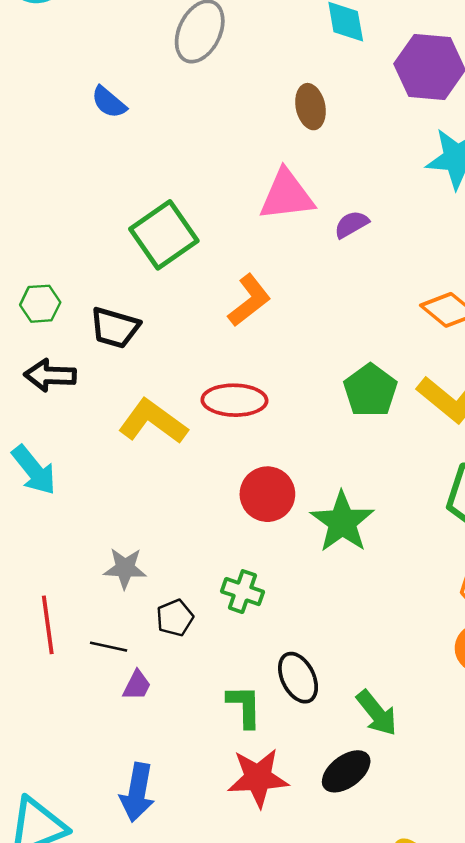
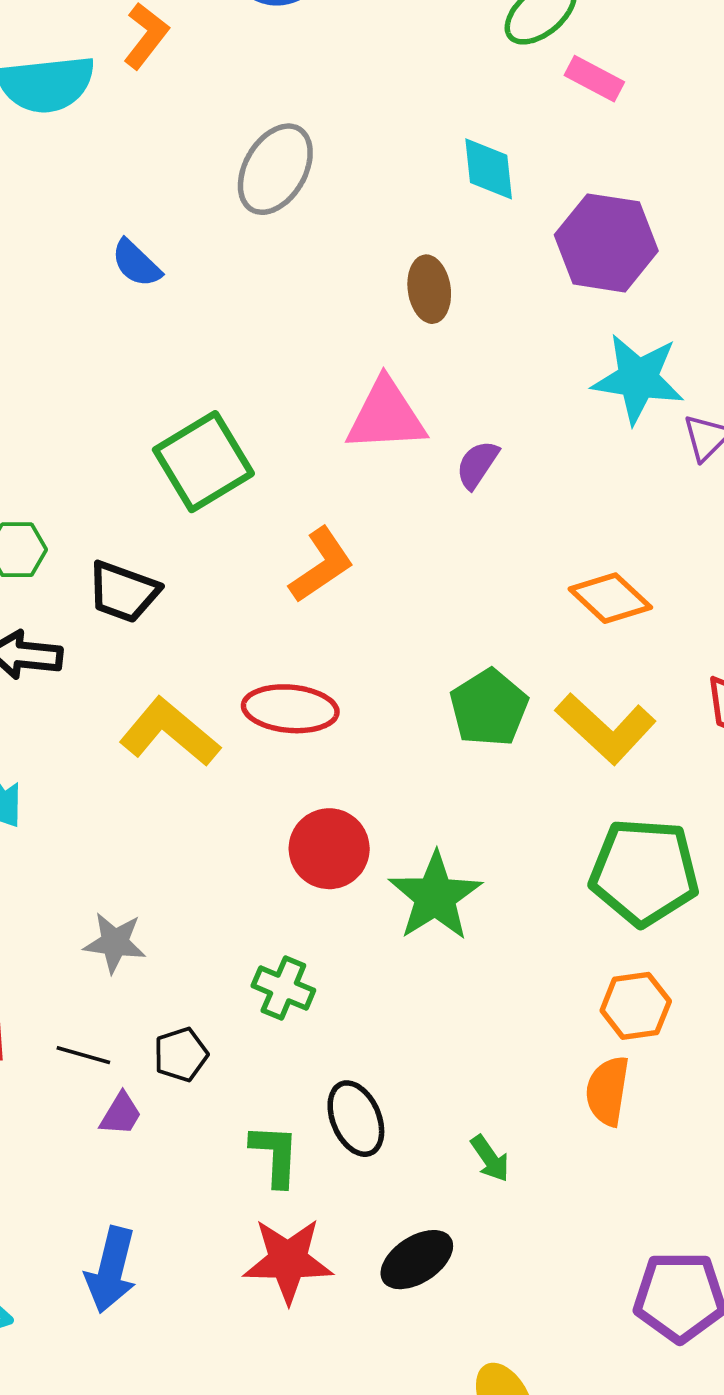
purple semicircle: (351, 224) -> (477, 464), turned -30
black pentagon: (175, 618) -> (181, 1055), moved
green arrow: (377, 713) -> (490, 1158), moved, size x0.7

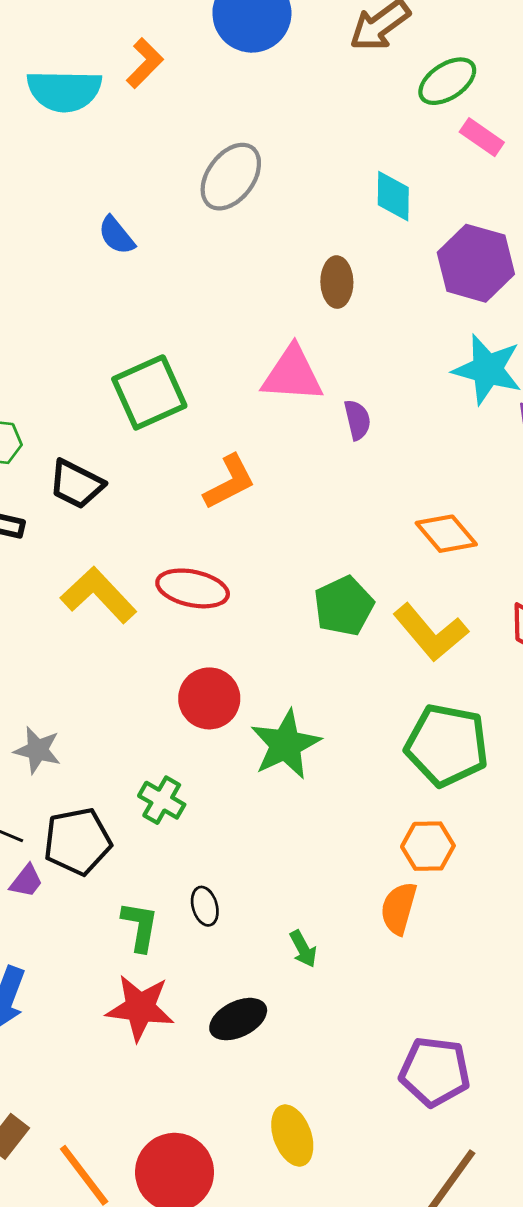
purple semicircle: (477, 464) -> (357, 420), turned 126
black pentagon: (181, 1055) -> (77, 841), size x1.6
black ellipse: (356, 1119) -> (205, 906), size x0.7

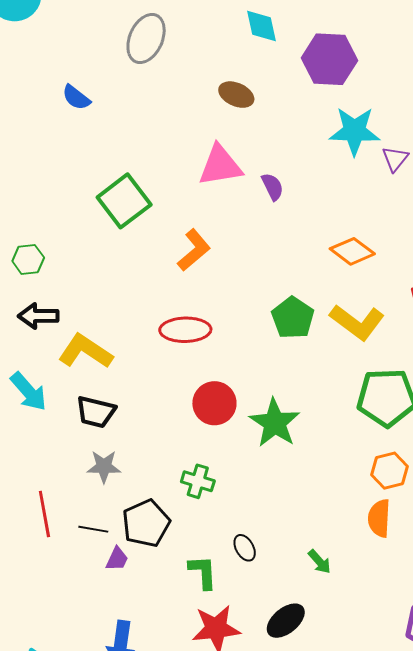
brown ellipse: (337, 282) -> (236, 95), turned -52
black trapezoid: (76, 484) -> (96, 412), moved
yellow L-shape: (99, 595) -> (85, 351), moved

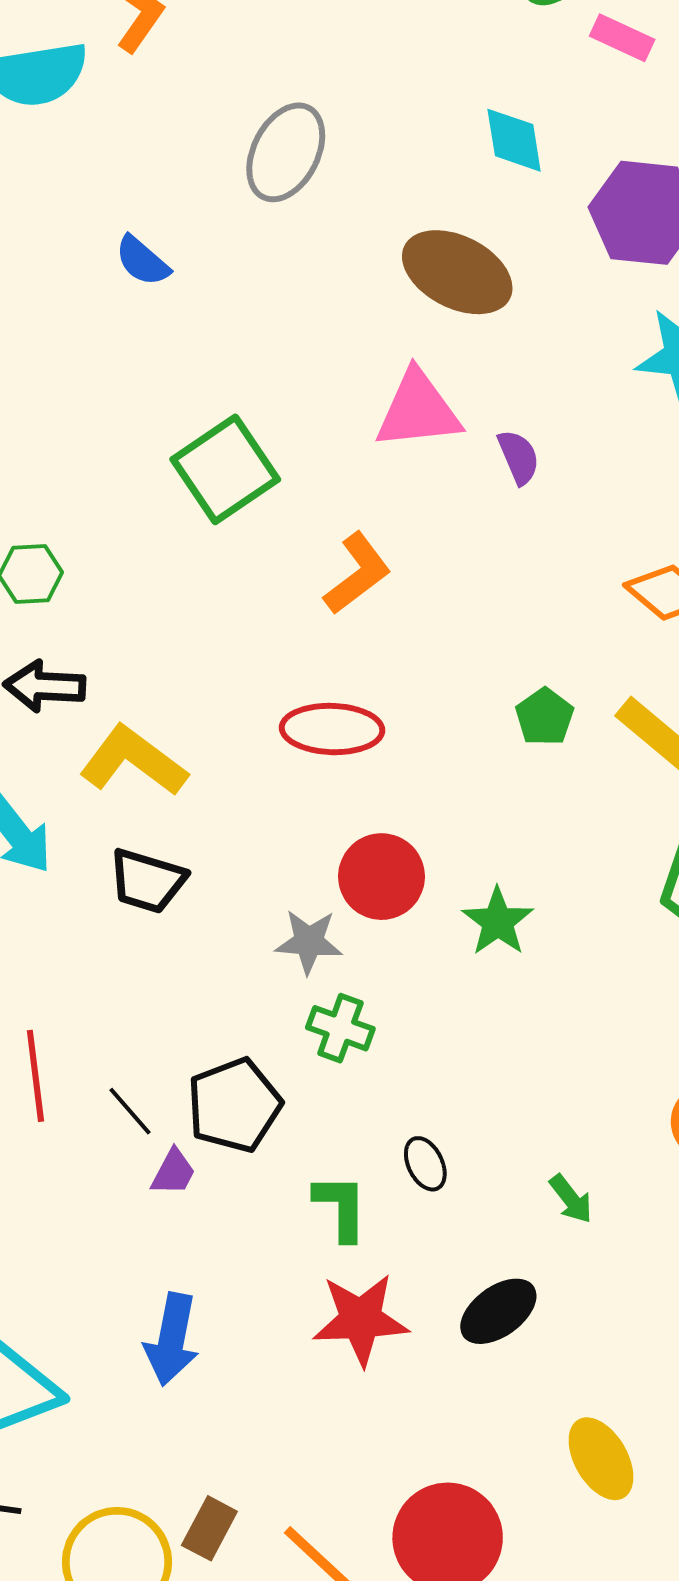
brown ellipse: (236, 95) -> (457, 272), size x1.6
green pentagon: (293, 318) -> (545, 717), size x0.7
green star: (275, 423) -> (498, 922), size x0.7
gray star: (104, 467) -> (309, 942), moved
black line: (93, 529) -> (130, 1111), turned 36

